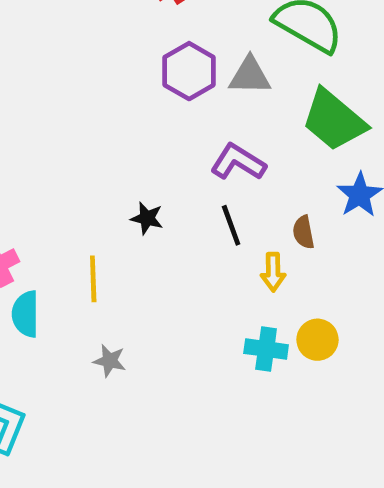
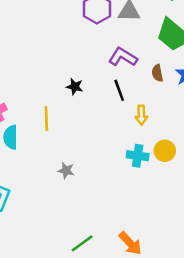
brown semicircle: (303, 232) -> (157, 73), moved
gray star: (110, 361) -> (66, 171), moved

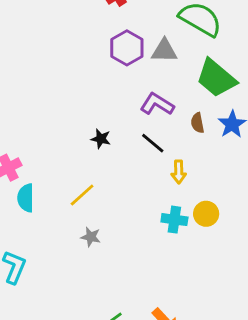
black line: (119, 90) -> (153, 143), turned -30
yellow line: (46, 119) -> (82, 195), moved, turned 50

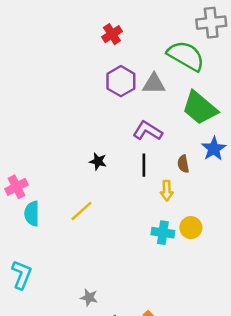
brown semicircle: (197, 123) -> (183, 164), moved
black line: (153, 143) -> (144, 165), turned 50
gray star: (91, 237) -> (89, 298), moved

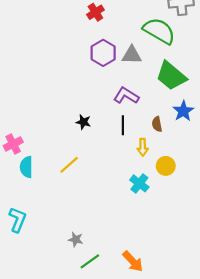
yellow circle: (191, 228) -> (166, 166), moved
cyan cross: (163, 233) -> (139, 183), turned 30

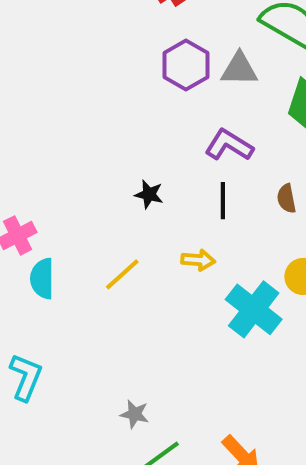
yellow arrow: (143, 147) -> (198, 260), moved, turned -84
cyan cross: (139, 183) -> (254, 309), size x1.5

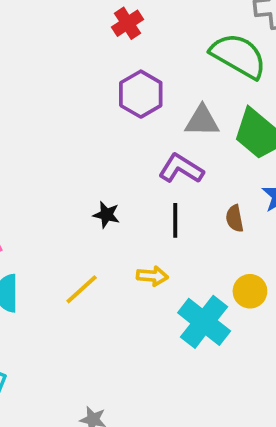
gray triangle: (239, 69) -> (202, 121), moved

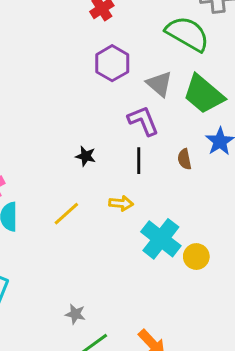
gray triangle: (202, 121) -> (159, 84), turned 40
purple L-shape: (181, 169) -> (143, 121), turned 36
yellow circle: (250, 291) -> (196, 257), moved

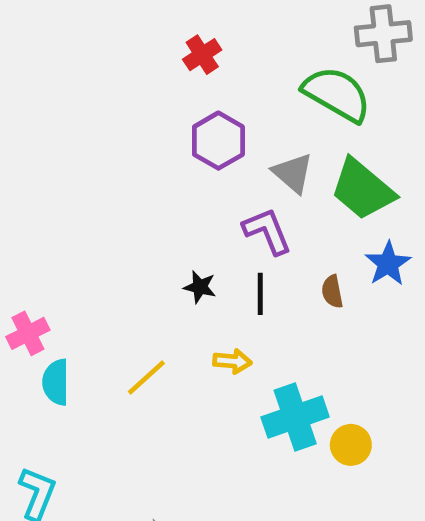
black star: (86, 156) -> (200, 287), moved
cyan cross: (161, 239) -> (295, 417), turned 33

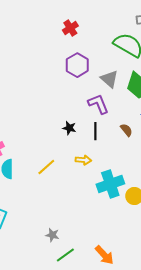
brown semicircle: (332, 292) -> (126, 130), turned 152

